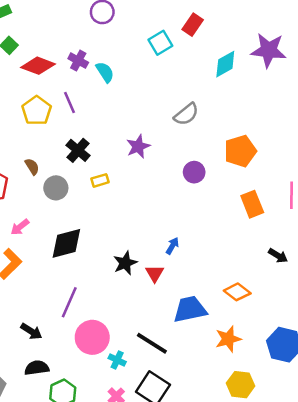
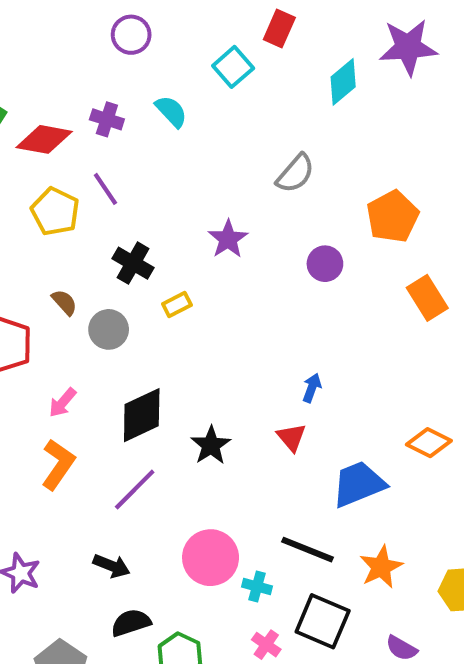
cyan semicircle: (105, 72) -> (171, 111), moved
black star: (125, 263) -> (211, 445), moved
purple line: (69, 302) -> (135, 489), moved, turned 32
orange star: (228, 339) -> (381, 567), moved

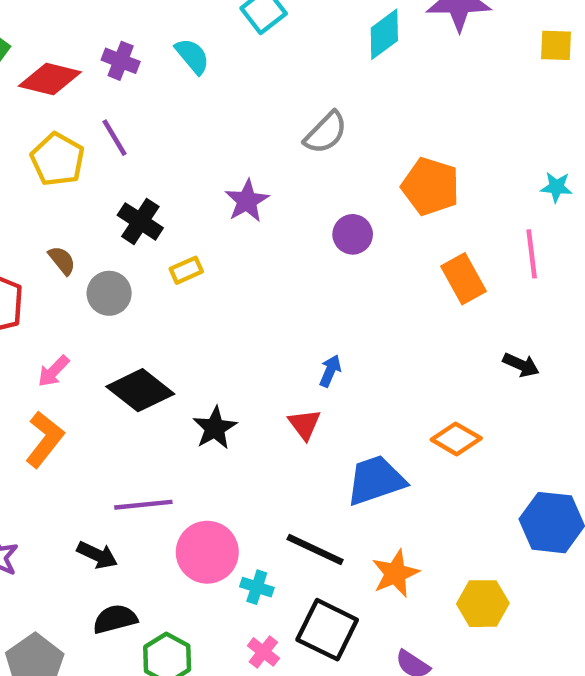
orange pentagon: (393, 216) -> (430, 186), turned -30
black diamond: (142, 415) -> (140, 390), turned 60
purple line: (135, 489) -> (143, 505), moved, turned 36

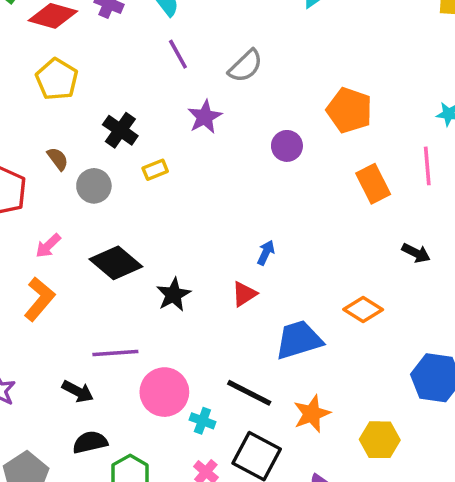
gray semicircle: (326, 133) -> (245, 66), moved
purple line: (115, 138) -> (178, 54), moved
red triangle: (305, 424) -> (244, 294), turned 32

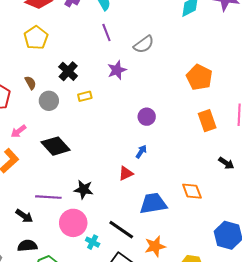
purple circle: (287, 146) -> (147, 117), moved
black star: (174, 295) -> (84, 189), moved, turned 30
orange diamond: (363, 309) -> (192, 191), turned 30

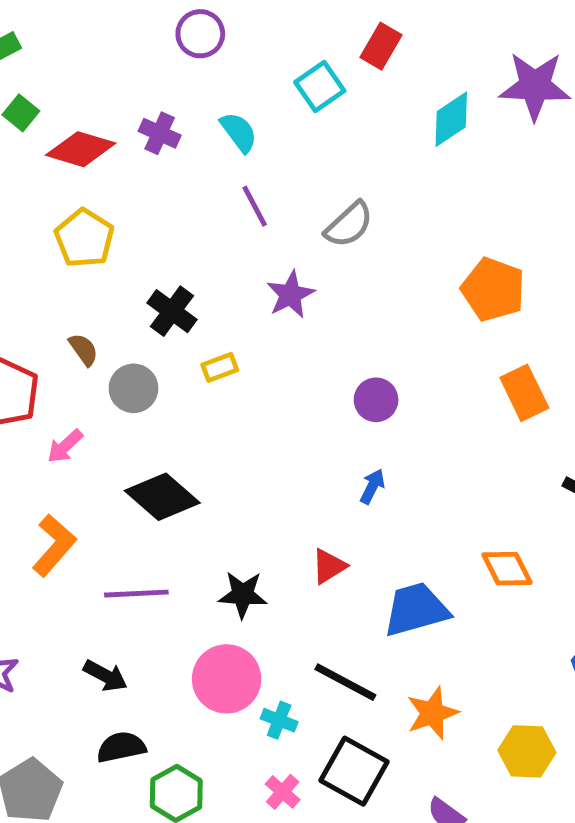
pink arrow: (18, 131) -> (65, 446), moved
red triangle: (126, 173) -> (329, 566), moved
purple line: (48, 197) -> (136, 594), moved

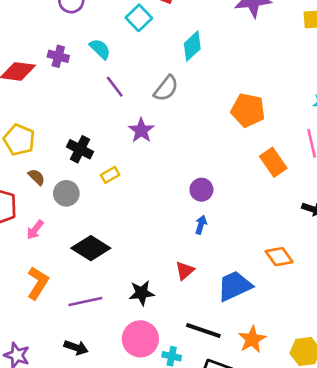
cyan diamond: (451, 119) -> (192, 46), moved
yellow pentagon: (84, 238) -> (19, 140), moved
purple circle: (376, 400) -> (201, 190), moved

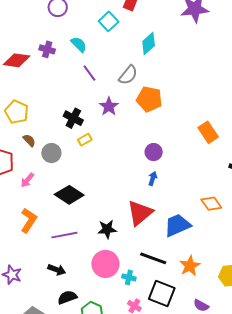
orange pentagon: (248, 110) -> (149, 99), moved
black cross: (80, 149) -> (73, 118), moved
red triangle: (185, 271) -> (140, 213), size x1.8

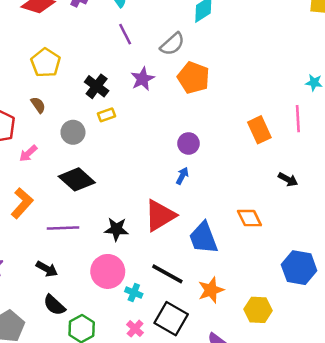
yellow pentagon: (17, 112) -> (46, 63), moved
gray circle: (51, 153) -> (73, 132), moved
blue trapezoid: (177, 225) -> (203, 238), turned -96
black semicircle: (67, 297) -> (54, 305), turned -126

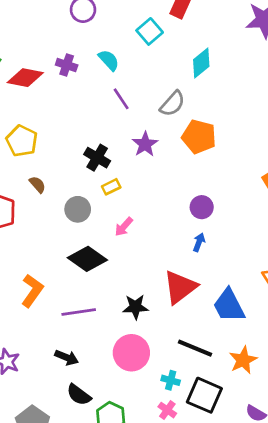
yellow pentagon: (46, 63) -> (22, 141), moved
pink arrow: (28, 153) -> (124, 227), moved
cyan cross: (134, 293) -> (171, 380), moved

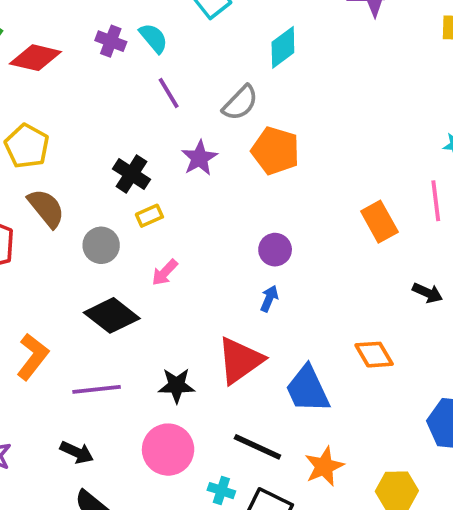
purple cross: (67, 65) -> (111, 41), moved
brown semicircle: (37, 184) -> (46, 208), size x1.6

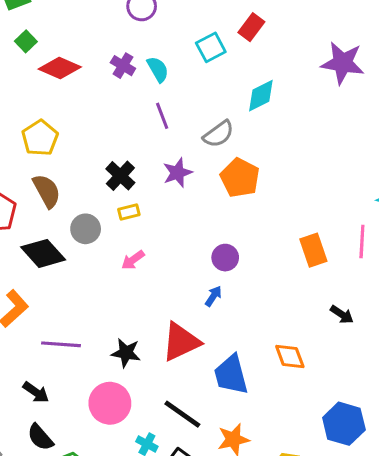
black diamond: (112, 315) -> (43, 253), moved

